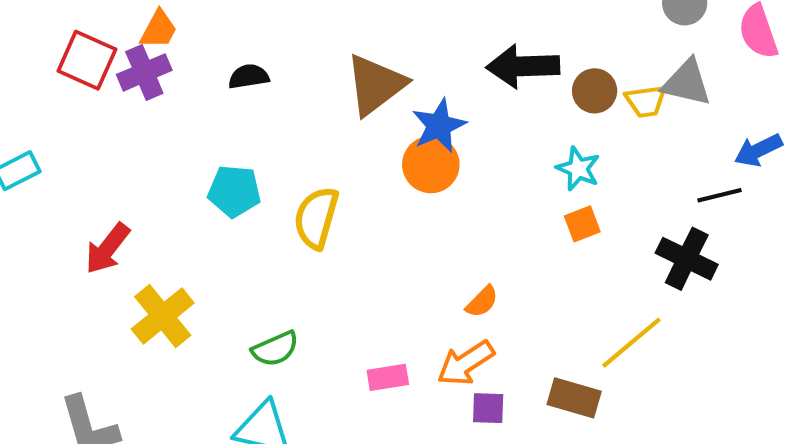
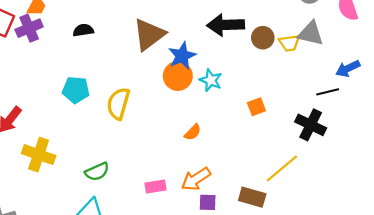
cyan star: (578, 169) -> (211, 80), moved
orange semicircle: (482, 302) -> (193, 132), moved
yellow cross: (163, 316) -> (39, 155), turned -32

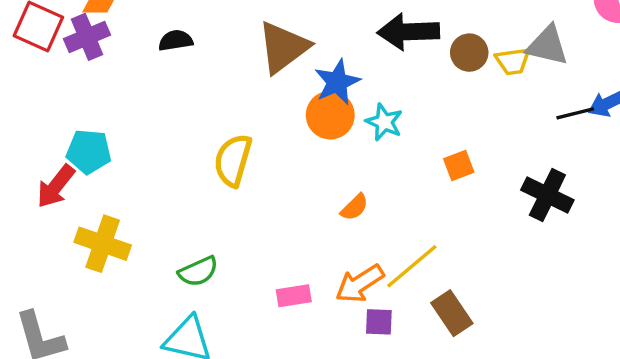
cyan pentagon: (76, 90) -> (89, 152), moved
black line: (328, 92) -> (575, 113), moved
yellow line: (282, 168) -> (412, 266), moved
brown rectangle: (252, 197) -> (452, 313), turned 40

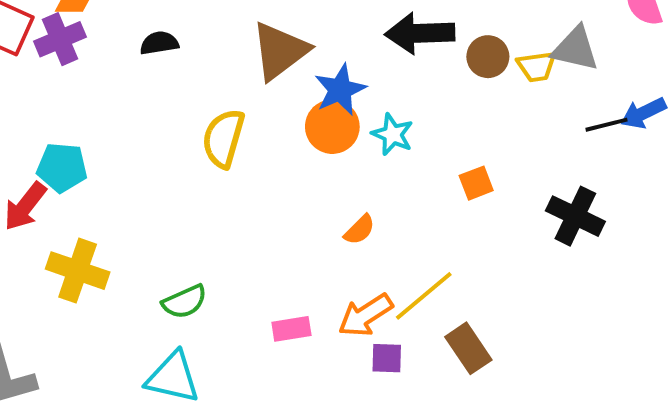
yellow semicircle: (233, 160) -> (223, 138), moved

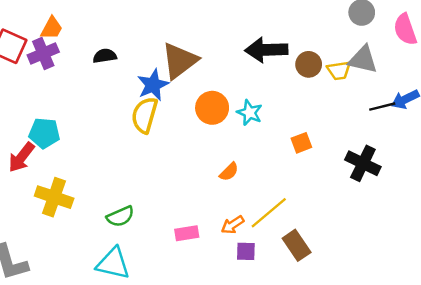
blue star: (340, 90) -> (153, 85), moved
orange arrow: (365, 315) -> (233, 225), size x0.7

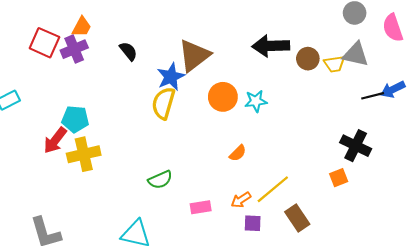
black semicircle: (105, 56) -> (128, 51), turned 60
cyan star: (250, 113) -> (256, 101), turned -30
orange square: (301, 143) -> (339, 178), moved
yellow cross: (54, 197) -> (84, 154), moved, turned -32
green semicircle: (120, 216) -> (160, 180), moved

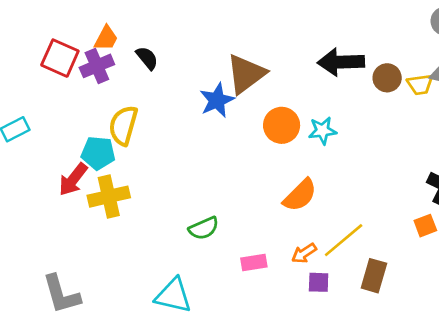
black semicircle: (128, 51) -> (147, 58), moved
yellow semicircle: (163, 103) -> (123, 125), moved
orange semicircle: (238, 153) -> (300, 195), size x1.6
brown rectangle: (297, 218) -> (374, 276), turned 50

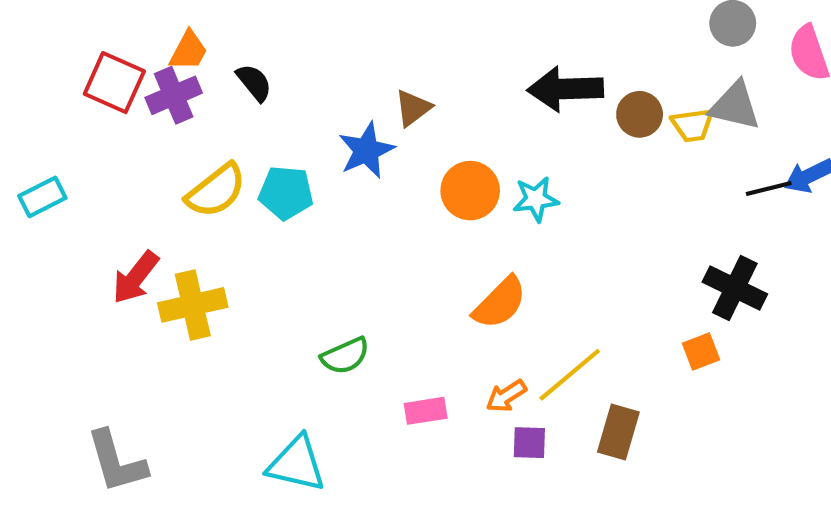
brown triangle: (246, 74) -> (413, 108), size x0.6
yellow semicircle: (123, 125) -> (216, 191), turned -144
cyan pentagon: (98, 153) -> (286, 193), moved

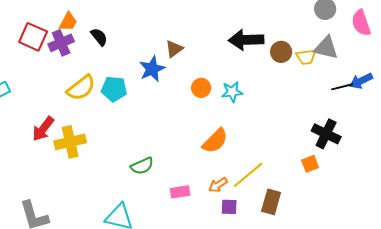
orange circle: (470, 191) -> (201, 88), size x0.7

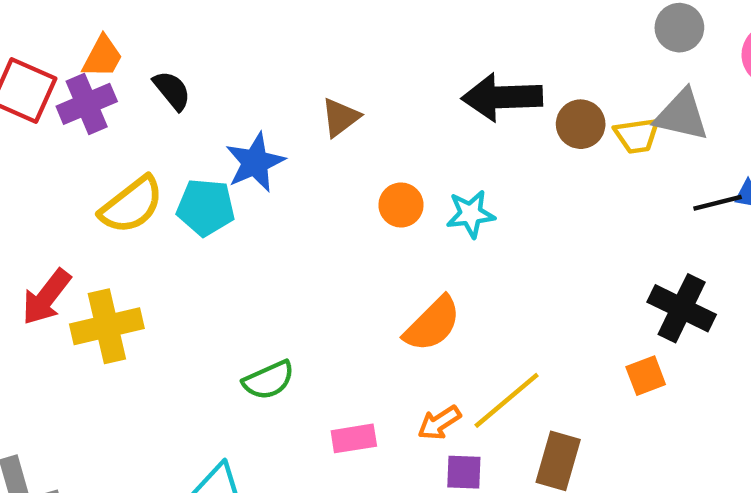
blue star: (152, 69) -> (255, 162), moved

